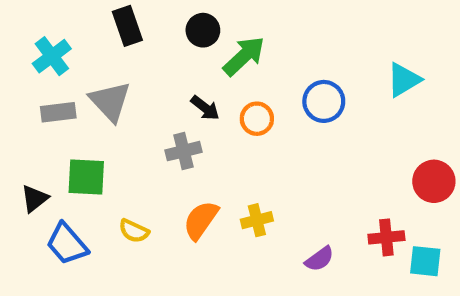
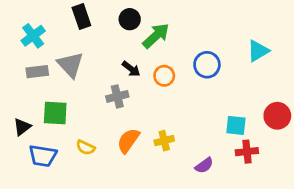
blue trapezoid: (67, 244) -> (43, 156), turned -40
cyan square: (425, 261) -> (236, 125), moved

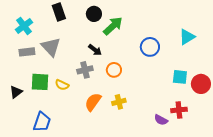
orange circle: (164, 76) -> (114, 70), moved
cyan square: (236, 125) -> (180, 77), moved
yellow semicircle: (86, 148) -> (62, 85), moved
blue trapezoid: (43, 156) -> (42, 122), moved, turned -80
purple semicircle: (204, 165) -> (161, 120), moved, turned 64

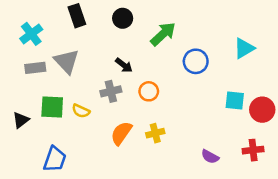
green arrow: (113, 26) -> (163, 34), moved
red cross: (179, 110) -> (253, 150), moved

